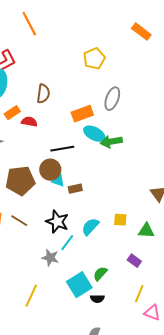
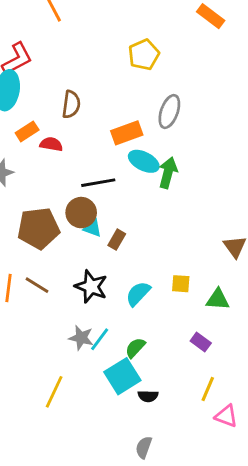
green arrow: (111, 142) -> (168, 173), turned 115
brown rectangle: (75, 189) -> (117, 240), turned -48
cyan line: (67, 243) -> (100, 339), moved
green semicircle: (100, 274) -> (135, 348), moved

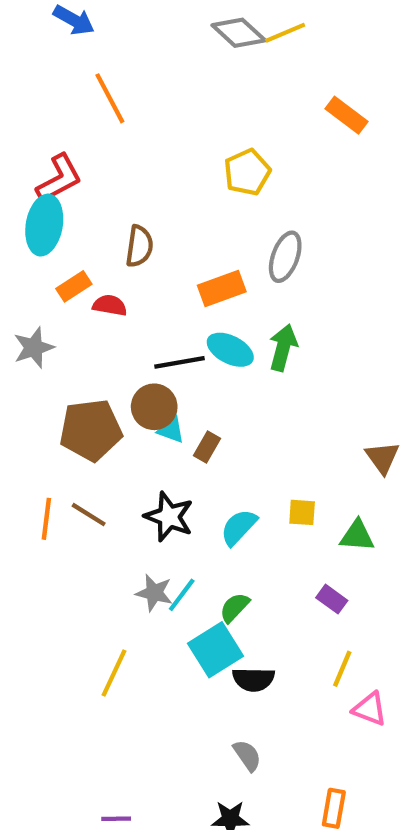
cyan ellipse: (144, 161) -> (230, 350), moved
black semicircle: (148, 396) -> (253, 679), size x1.4
gray semicircle: (144, 447) -> (247, 755), turned 125

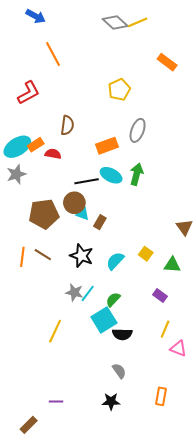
cyan ellipse: (44, 225) -> (17, 147), moved, turned 48
yellow square: (302, 512) -> (146, 254), turned 32

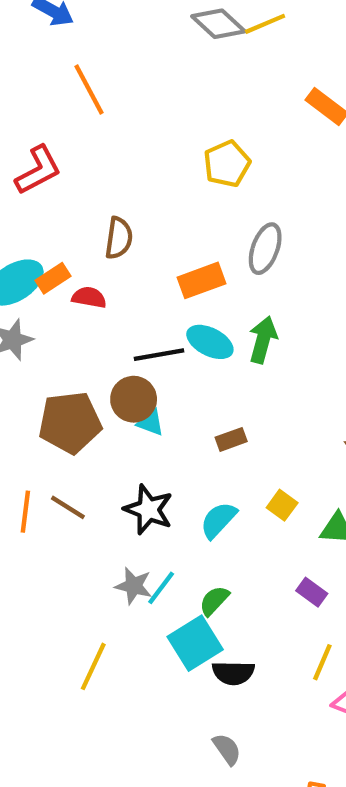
brown rectangle: (100, 222) -> (231, 439), moved, turned 40

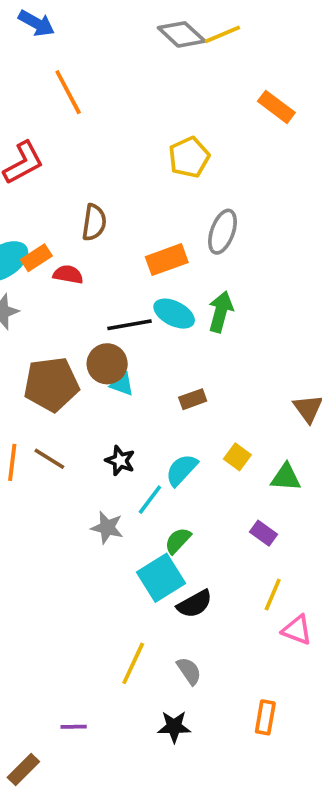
black star: (148, 509) -> (120, 461), size x0.7
cyan line: (161, 588) -> (150, 500), moved
yellow line: (93, 666) -> (133, 663), moved
black semicircle: (233, 673) -> (195, 604), turned -30

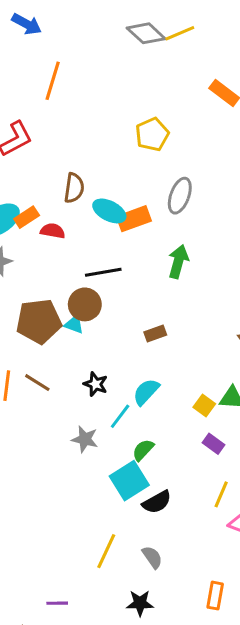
orange line: (68, 92) -> (53, 81), turned 45
cyan ellipse: (174, 314) -> (109, 211), moved
cyan triangle: (122, 384) -> (74, 324), moved
yellow square: (237, 457) -> (204, 406), moved

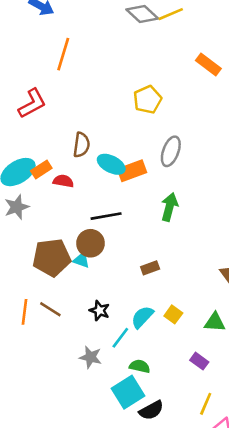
yellow square: (204, 406) -> (173, 314), moved
green semicircle: (143, 450) -> (140, 366), turned 60

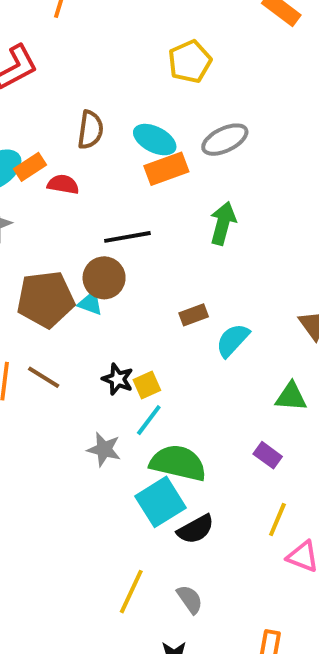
gray ellipse: (171, 151) -> (225, 140), turned 44
cyan ellipse: (111, 164) -> (155, 140), moved
yellow square: (173, 314) -> (147, 385), moved, turned 30
cyan semicircle: (142, 317) -> (233, 340), moved
green semicircle: (140, 366) -> (178, 463), size x1.8

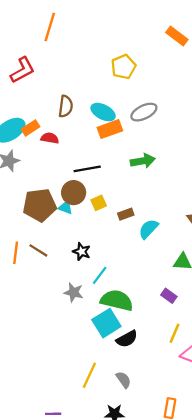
green arrow: (223, 223) -> (143, 161), turned 65
yellow square: (147, 385) -> (99, 203), moved

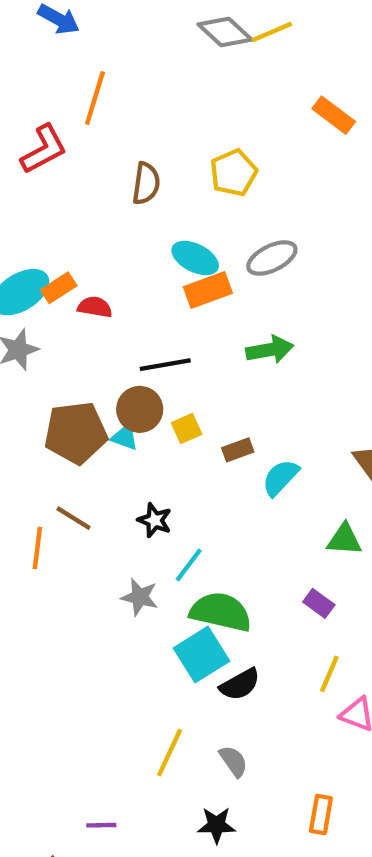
red L-shape: (23, 70) -> (44, 149), moved
brown semicircle: (66, 106) -> (146, 183), moved
orange line: (16, 253) -> (37, 548), moved

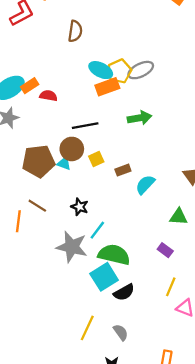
yellow pentagon: (234, 173) -> (120, 71), moved
gray star: (140, 597) -> (72, 247), size x1.6

